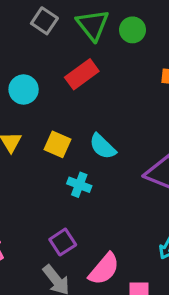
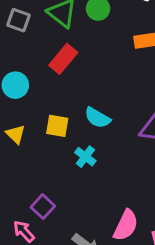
cyan cross: (79, 185) -> (85, 157), turned 30
purple square: (63, 242) -> (43, 207), moved

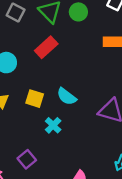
purple square: (43, 207) -> (27, 159), moved

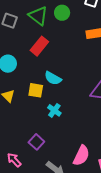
cyan semicircle: (67, 96) -> (53, 78), moved

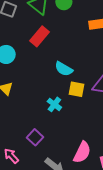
cyan semicircle: (53, 78) -> (64, 69), moved
yellow square: (36, 90) -> (77, 89), moved

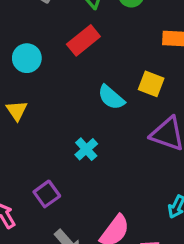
yellow square: (77, 89) -> (151, 84), moved

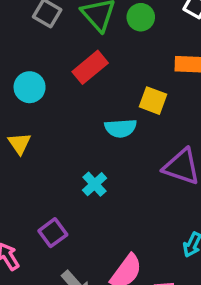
yellow square: (151, 84) -> (153, 101), moved
cyan semicircle: (111, 97) -> (121, 128), turned -44

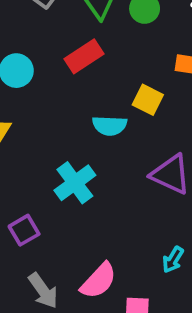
cyan cross: (95, 184) -> (75, 183), size x1.5

